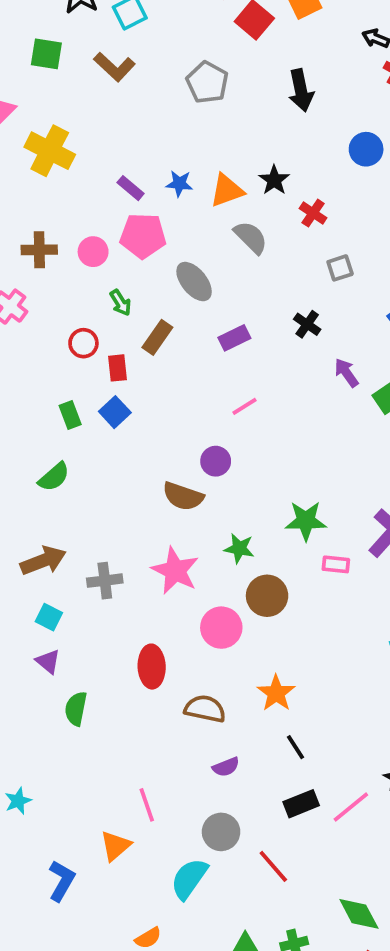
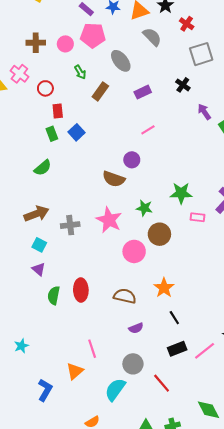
gray square: (340, 268) -> (201, 54), size x1.6
red circle: (83, 343) -> (45, 88), moved
red rectangle: (117, 368) -> (58, 111), moved
red ellipse: (152, 667) -> (81, 290), moved

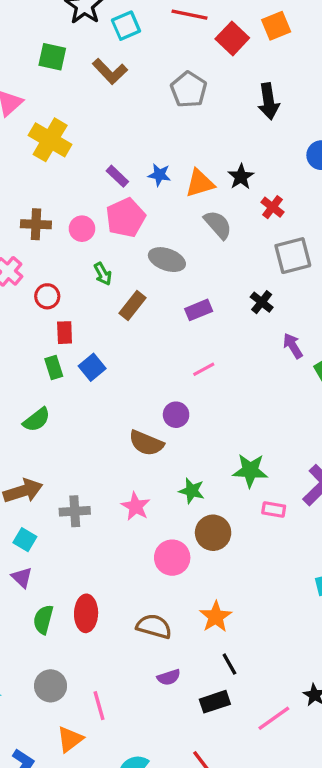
pink pentagon: (93, 35) -> (126, 218), turned -30
gray ellipse: (121, 61) -> (167, 260), turned -35
pink star: (109, 220) -> (136, 506), size x0.7
black rectangle: (177, 349) -> (215, 702), moved
gray circle: (133, 364) -> (51, 686), moved

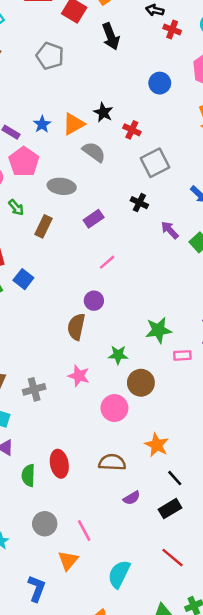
black arrow: (269, 101) -> (111, 36), moved
blue star: (159, 175) -> (42, 124), turned -30
brown semicircle: (146, 443) -> (76, 327), turned 92

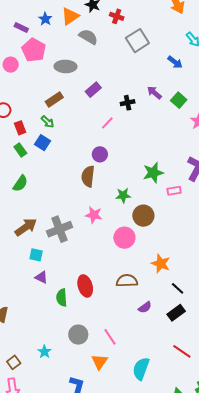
black cross: (139, 203) -> (128, 103), moved, turned -32
green arrow: (16, 208) -> (47, 122), moved
brown rectangle: (43, 226) -> (54, 99), turned 36
gray cross: (34, 389) -> (59, 229), size x1.4

